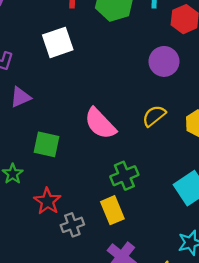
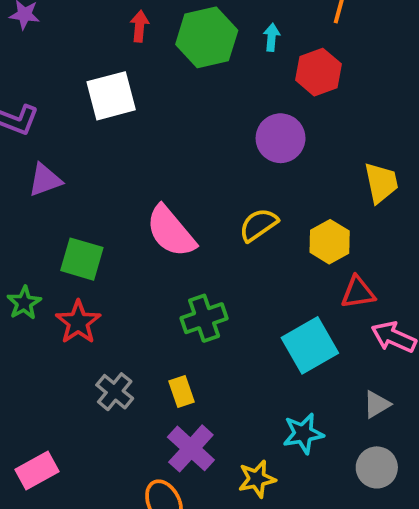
red star: (47, 201) -> (78, 322), moved
yellow rectangle: (112, 210) -> (182, 391), moved, size x0.7
gray cross: (72, 225) -> (115, 392), turned -35

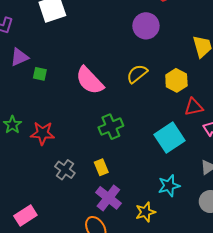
green square: (82, 259) -> (40, 74), moved, size x0.6
red star: (78, 322) -> (43, 133), turned -30

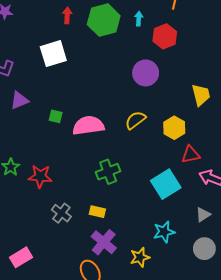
green square: (40, 74) -> (56, 116), moved
pink semicircle: (90, 81) -> (88, 125), turned 124
yellow rectangle: (101, 167) -> (97, 212), turned -56

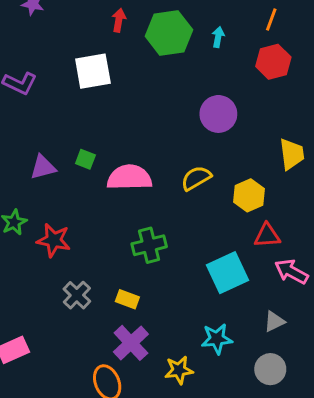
red hexagon: (165, 36) -> (273, 62), moved
purple triangle: (19, 100) -> (43, 167), moved

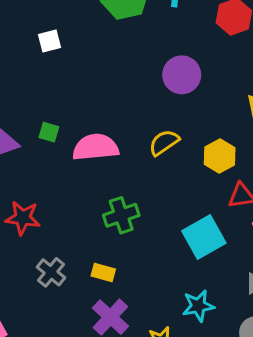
white square: (93, 71) -> (49, 41), size x0.6

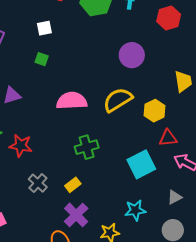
green square: (49, 132) -> (42, 59), moved
yellow semicircle: (164, 142) -> (118, 100), size x1.4
yellow rectangle: (103, 272) -> (73, 185), turned -56

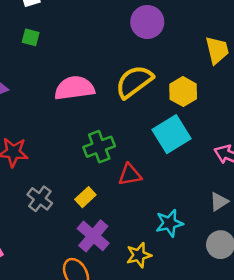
red triangle: (168, 138) -> (130, 175), moved
cyan square: (141, 164) -> (172, 134), moved

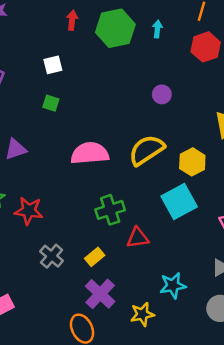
purple circle: (147, 22) -> (162, 94), size x0.6

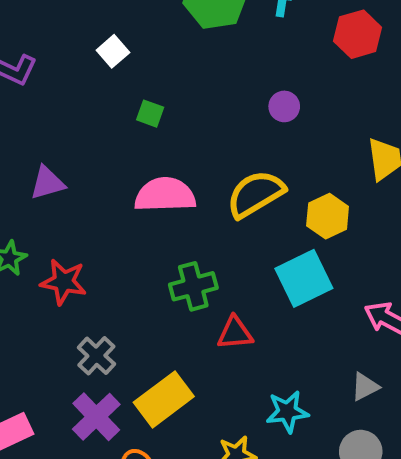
white square: (53, 65) -> (113, 51), turned -30
green square: (51, 103) -> (150, 114), moved
yellow rectangle: (95, 257) -> (164, 399), moved, size x1.8
purple cross: (100, 294) -> (96, 417), moved

